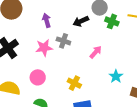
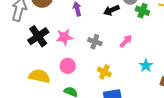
gray cross: (63, 41) -> (95, 42), moved
pink star: (44, 48) -> (64, 37), moved

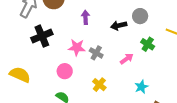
green cross: (142, 11) -> (148, 44), moved
pink star: (64, 37) -> (77, 47), moved
yellow semicircle: (39, 76) -> (20, 75), moved

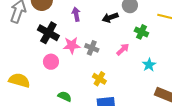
black cross: (42, 36) -> (48, 33), moved, turned -30
pink circle: (65, 71) -> (51, 62), moved
cyan star: (141, 87) -> (149, 65), moved

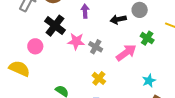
pink arrow: (123, 49) -> (126, 53), size x1.5
pink circle: (51, 62) -> (35, 46), moved
cyan star: (149, 65) -> (149, 81), moved

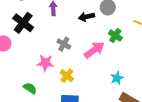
pink star: (76, 41) -> (45, 63), moved

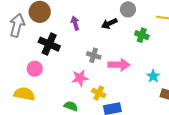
pink arrow: (94, 50) -> (119, 65), moved, turned 50
yellow cross: (67, 76) -> (99, 93), moved

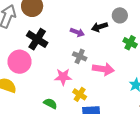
purple arrow: (75, 23) -> (77, 32), moved, turned 120
pink circle: (35, 69) -> (20, 62), size x1.5

